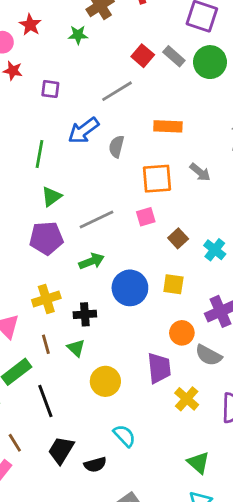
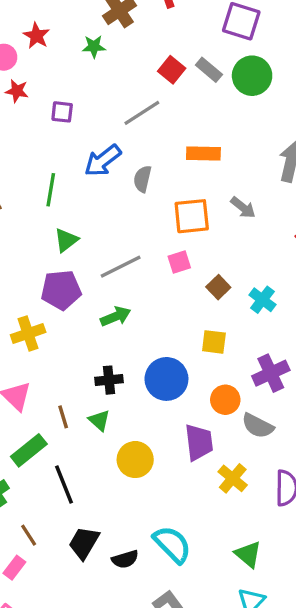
blue circle: (130, 288) -> (166, 379), moved
yellow cross: (46, 299) -> (28, 334), moved
cyan semicircle: (124, 436) -> (172, 544), moved, size x1.4

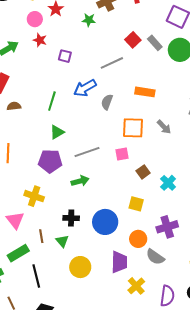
yellow cross: (28, 334) -> (34, 196), moved, turned 30

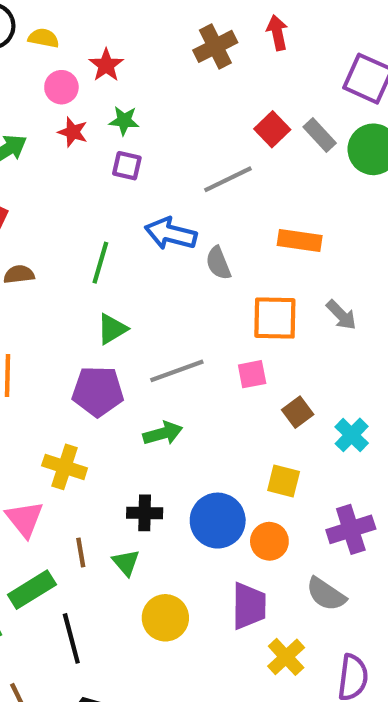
green star: (89, 20) -> (124, 121), moved
blue arrow: (85, 88) -> (171, 234), turned 45
gray semicircle: (107, 102) -> (218, 263), turned -42
orange circle: (138, 239) -> (269, 541), moved

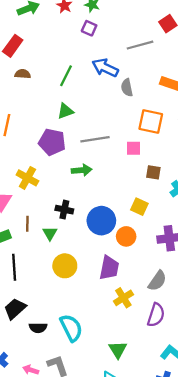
brown square: (298, 412) -> (153, 172), turned 35
gray semicircle: (326, 594) -> (157, 281), moved, turned -100

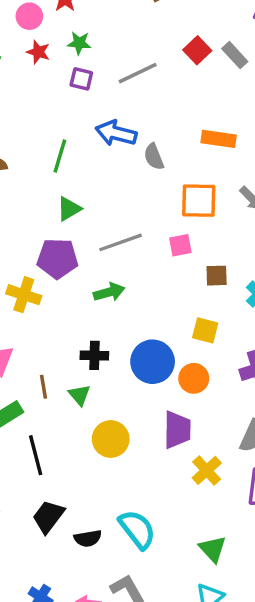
gray line: (140, 45) -> (138, 73), moved
yellow cross: (27, 178) -> (24, 295), moved

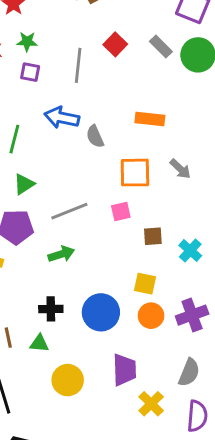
red square: (197, 50) -> (115, 44), moved
gray line: (138, 73) -> (78, 65), turned -56
orange circle: (194, 378) -> (151, 316), moved
green triangle: (79, 395) -> (39, 343), turned -42

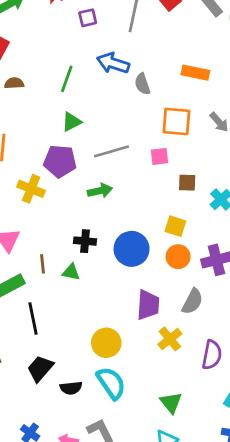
purple square: (30, 72) -> (88, 18), turned -30
gray semicircle: (189, 372) -> (192, 301), moved
yellow circle: (68, 380) -> (106, 343), moved

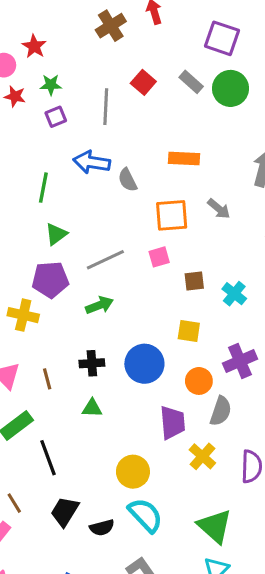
orange circle: (178, 257) -> (199, 381), moved
brown line: (43, 264) -> (47, 379), moved
green triangle: (71, 272) -> (92, 408), moved
green triangle: (171, 402) -> (215, 526), size x1.4

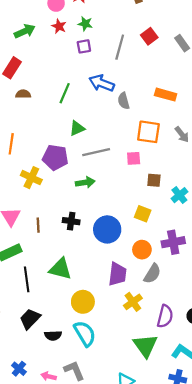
green triangle: (56, 234) -> (77, 128), moved
green triangle: (92, 408) -> (60, 269), moved, size x1.6
green triangle: (215, 526) -> (145, 346), moved

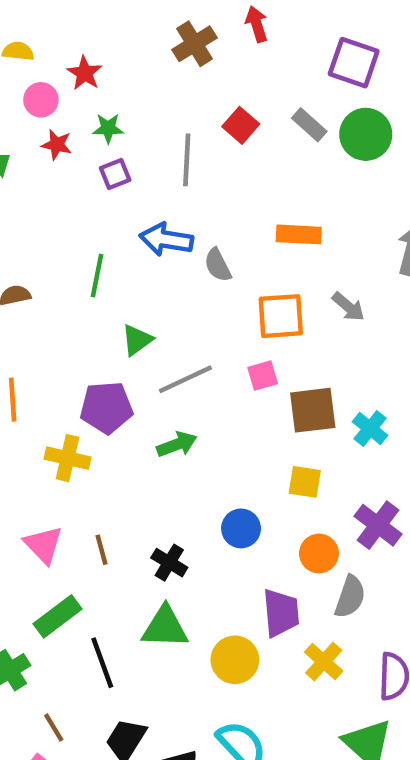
brown square: (154, 180) -> (313, 410), size x1.6
black cross: (71, 221) -> (169, 563), moved, turned 35
blue circle: (107, 229) -> (241, 528), size x0.7
purple cross: (173, 242) -> (378, 525), turned -30
yellow circle: (83, 302) -> (235, 660), moved

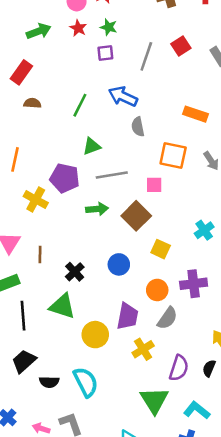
gray semicircle: (218, 265) -> (138, 127), moved
brown square: (313, 410) -> (136, 216), moved, turned 36
purple cross: (378, 525) -> (194, 284), turned 30

